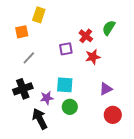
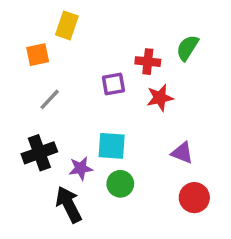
red cross: (86, 36) -> (148, 62), turned -32
purple triangle: (106, 89) -> (182, 153), turned 48

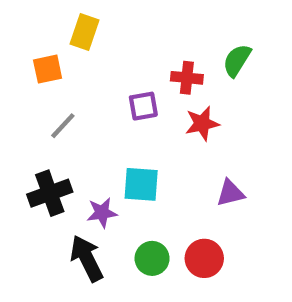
purple triangle: (182, 153) -> (230, 193), turned -35
green circle: (120, 184) -> (152, 258), moved
red circle: (194, 198) -> (204, 258), moved

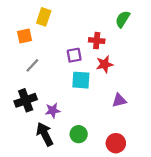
green semicircle: (237, 60) -> (123, 19), moved
cyan square: (141, 184) -> (81, 80), moved
red circle: (204, 258) -> (116, 143), moved

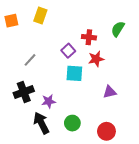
green semicircle: (123, 19) -> (118, 29), moved
orange square: (24, 36) -> (11, 21), moved
purple square: (74, 55) -> (68, 51), turned -32

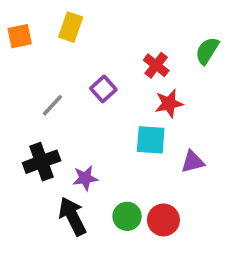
red cross: (89, 37) -> (156, 65), turned 32
purple square: (68, 51) -> (103, 89), moved
cyan square: (74, 73) -> (151, 140), moved
red circle: (106, 131) -> (163, 220), moved

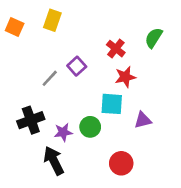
orange square: (20, 36) -> (15, 27), turned 36
gray line: (52, 105) -> (50, 78), moved
green circle: (127, 216) -> (90, 127), moved

